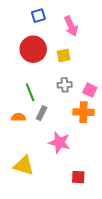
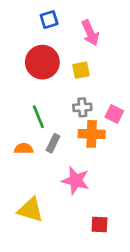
orange cross: (83, 112) -> (92, 134), moved

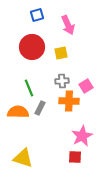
pink square: (114, 114) -> (86, 86), turned 32
orange semicircle: (24, 149) -> (18, 112), size x1.5
pink star: (76, 181) -> (82, 136), moved, turned 30
red square: (100, 224) -> (75, 157), moved

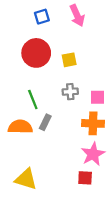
pink arrow: (68, 25) -> (77, 16), moved
pink square: (86, 86) -> (98, 97), turned 32
orange cross: (69, 101) -> (93, 123), moved

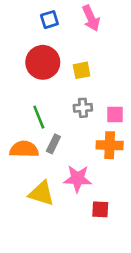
pink star: (93, 154) -> (78, 179), moved, turned 30
yellow triangle: (26, 179) -> (41, 193), moved

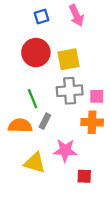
yellow square: (82, 70) -> (68, 59), size x1.5
gray cross: (83, 108) -> (70, 91), size x1.6

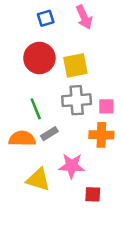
gray rectangle: (45, 121) -> (49, 134), turned 32

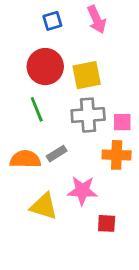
green line: (36, 109) -> (37, 109), moved

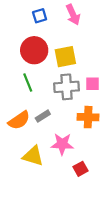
pink square: (122, 122) -> (92, 84), moved
orange semicircle: (25, 159) -> (19, 120), turned 145
red square: (107, 223) -> (81, 169), turned -32

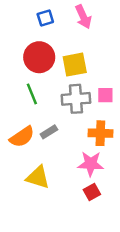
pink star: (62, 144) -> (91, 164), moved

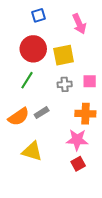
pink arrow: (83, 17) -> (79, 24), moved
green line: (32, 94) -> (27, 80), turned 54
gray cross: (76, 99) -> (65, 84), size x0.6

